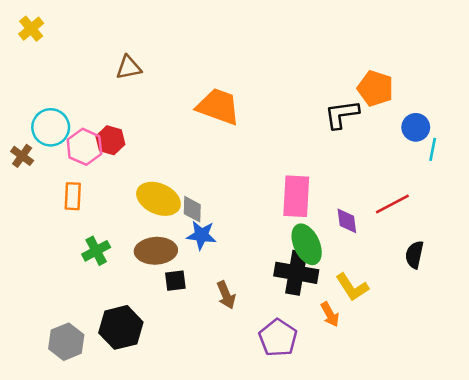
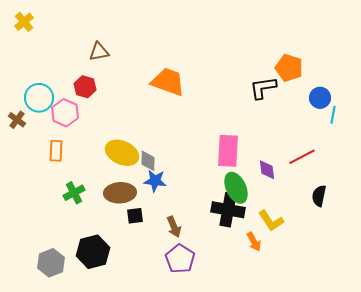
red hexagon: (110, 140) -> (85, 87), moved
purple pentagon: (278, 338) -> (180, 259), moved

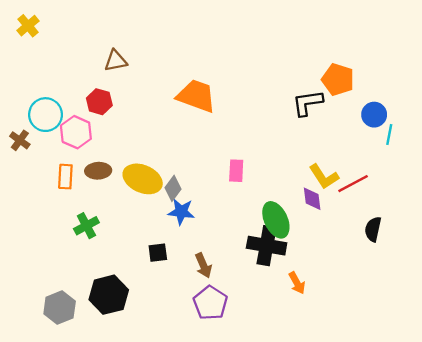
pink rectangle: (228, 151) -> (236, 171), moved, size x0.6
gray diamond: (148, 161) -> (173, 188), turned 35
brown ellipse: (120, 193) -> (98, 171), moved, size x0.7
yellow L-shape: (271, 221) -> (324, 177), moved

